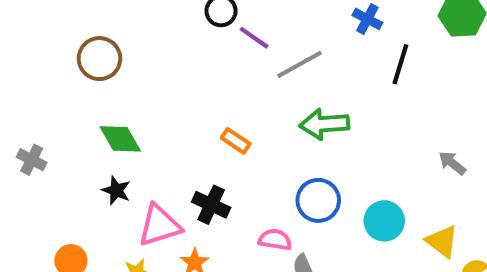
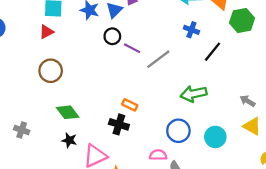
black line: (400, 64) -> (213, 52), turned 30
green arrow: (324, 124) -> (194, 94), moved
black cross: (211, 205) -> (119, 124), moved
yellow triangle: (442, 241) -> (252, 126), moved

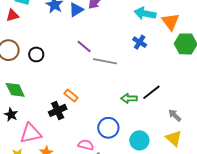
black circle: (112, 36) -> (36, 54), moved
black line: (213, 52) -> (151, 92), moved
gray line: (158, 59) -> (105, 61), turned 35
green arrow: (194, 94) -> (129, 98), size x0.7
black cross: (119, 124) -> (58, 110), turned 36

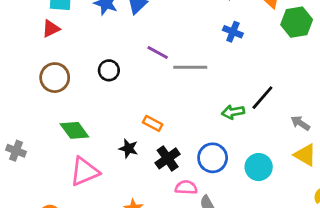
black circle: (36, 54) -> (109, 70), moved
black cross: (58, 110) -> (168, 158), moved
black star: (11, 115) -> (128, 149), moved
pink triangle: (31, 133) -> (84, 172), moved

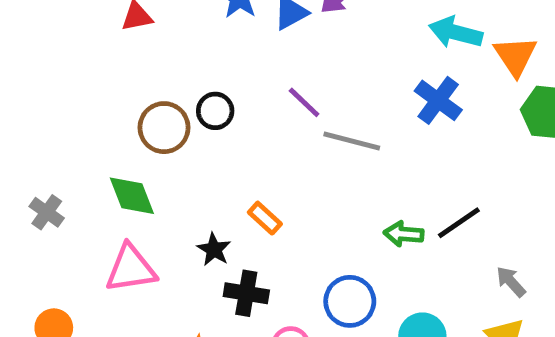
blue cross: (233, 32) -> (438, 100), size x1.4
brown circle: (55, 78) -> (164, 128), moved
gray cross: (16, 151) -> (47, 212), moved
black cross: (168, 158) -> (246, 293), moved, turned 30

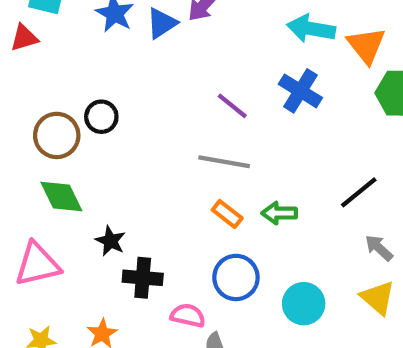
purple line: (304, 102) -> (232, 106), moved
gray line: (352, 141) -> (224, 162), moved
green diamond: (132, 196) -> (61, 196), moved
orange rectangle: (265, 218) -> (227, 214), moved
black line: (459, 223) -> (359, 192), moved

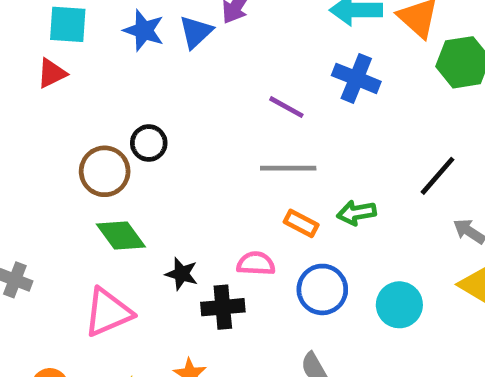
pink semicircle: (188, 315) -> (256, 264), moved

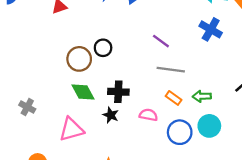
purple line: (286, 107) -> (161, 41), moved
cyan circle: (399, 305) -> (209, 126), moved
black cross: (223, 307) -> (118, 92), moved

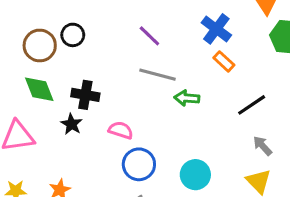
green arrow: (202, 96) -> (187, 98), moved
orange rectangle: (174, 98) -> (224, 61), moved
cyan circle: (209, 126) -> (195, 175), moved
blue circle: (180, 132) -> (139, 164), moved

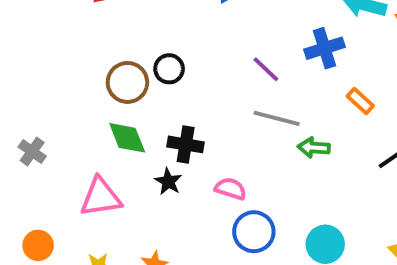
blue cross: (216, 29) -> (324, 48), moved, turned 36

